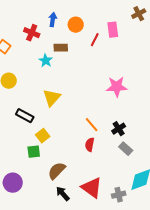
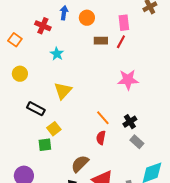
red line: (95, 40) -> (121, 42), moved
brown rectangle: (61, 48) -> (101, 41), moved
brown semicircle: (57, 171) -> (80, 164), moved

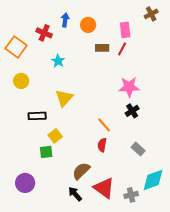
orange square: (15, 40) -> (16, 47), size x1.5
black rectangle: (36, 109) -> (37, 116), turned -30
black cross: (130, 122) -> (132, 111), moved

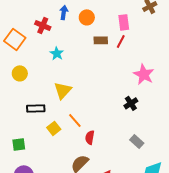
pink star: (129, 87) -> (144, 74), moved, turned 30
orange line: (104, 125) -> (75, 120), moved
red semicircle: (102, 145) -> (90, 137), moved
green square: (46, 152) -> (19, 144), moved

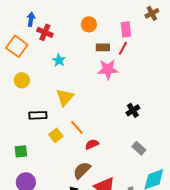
blue arrow: (64, 12) -> (31, 19), moved
pink star: (144, 74) -> (108, 69), moved, turned -30
red semicircle: (90, 137) -> (92, 144), turned 56

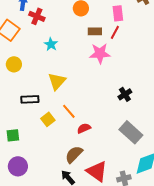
gray rectangle: (139, 148) -> (131, 132), size x1.6

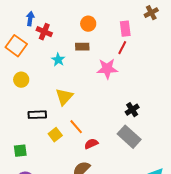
brown rectangle: (95, 31) -> (82, 47), moved
gray rectangle: (131, 132) -> (129, 137), moved

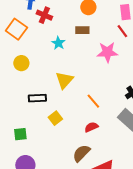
red line: (122, 48) -> (122, 31), turned -64
orange line: (76, 127) -> (93, 101), moved

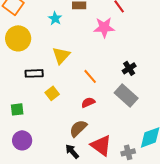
yellow circle: (21, 63) -> (18, 38), size x1.6

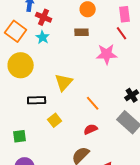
cyan star: (55, 18) -> (43, 37), moved

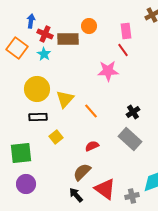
brown rectangle: (82, 32) -> (68, 39), moved, size x1.5
yellow circle: (21, 65) -> (37, 89), moved
orange line: (93, 103) -> (91, 111), moved
green square: (20, 136) -> (21, 153), size x1.6

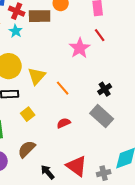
red line: (123, 50) -> (100, 35), moved
pink star: (108, 71) -> (80, 48), turned -30
brown semicircle: (82, 172) -> (27, 149), moved

